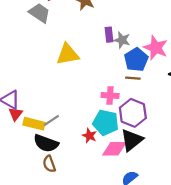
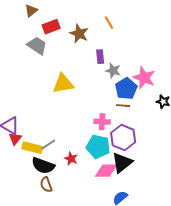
purple rectangle: (109, 35) -> (100, 57), moved
red star: (89, 136) -> (71, 159), moved

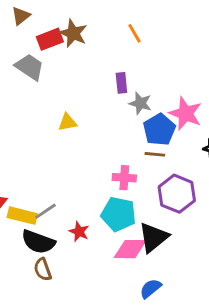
brown star: (79, 34) -> (73, 33), moved
yellow triangle: (63, 84) -> (67, 122), size x0.6
purple hexagon: (123, 138) -> (177, 194), moved

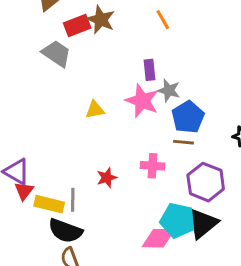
pink star: (186, 114) -> (142, 101), moved
gray line: (46, 211) -> (73, 200), turned -55
cyan pentagon: (118, 214) -> (178, 220), moved
red star: (79, 232) -> (107, 178), moved, turned 30
black triangle: (153, 237) -> (203, 223), moved

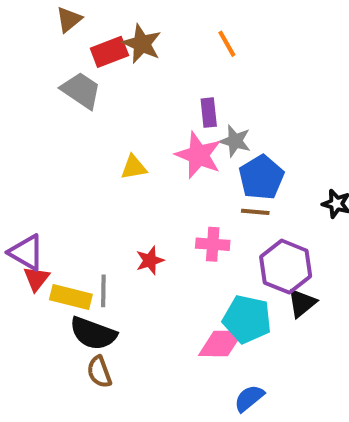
black triangle: (203, 223) -> (302, 303), moved, size x0.7

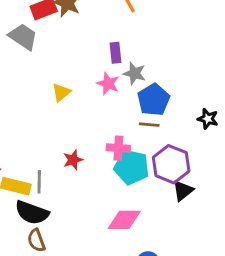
pink star: (199, 155) -> (108, 84), size x0.7
yellow triangle: (134, 167) -> (61, 92), turned -30
cyan pentagon: (247, 319) -> (132, 167), moved

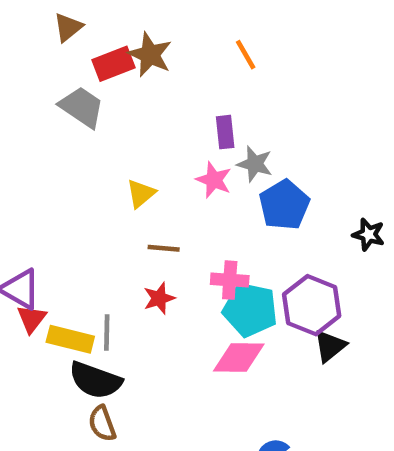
brown line: (149, 125) -> (164, 248), moved
pink diamond: (124, 220) -> (239, 357), moved

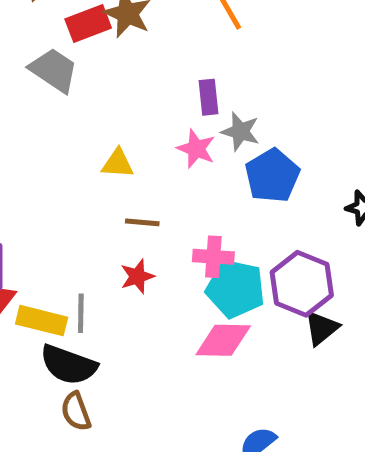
yellow triangle: (141, 194) -> (118, 163), turned 44

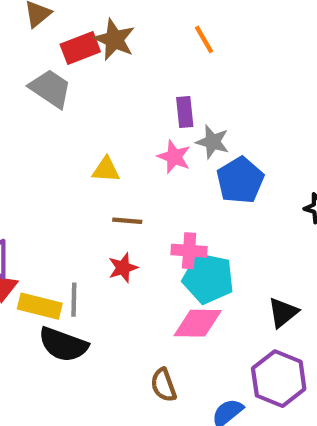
purple hexagon: (302, 284) -> (279, 379), moved
brown semicircle: (76, 411) -> (163, 385), moved

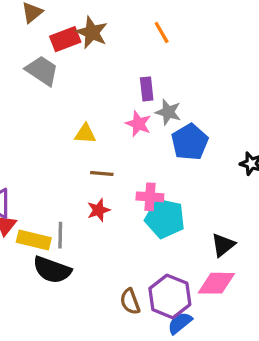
pink diamond: (198, 323) -> (216, 283), moved
purple hexagon: (279, 379) -> (170, 296), moved

